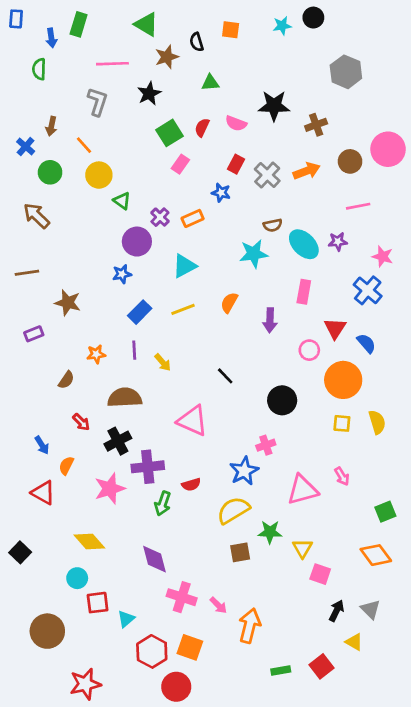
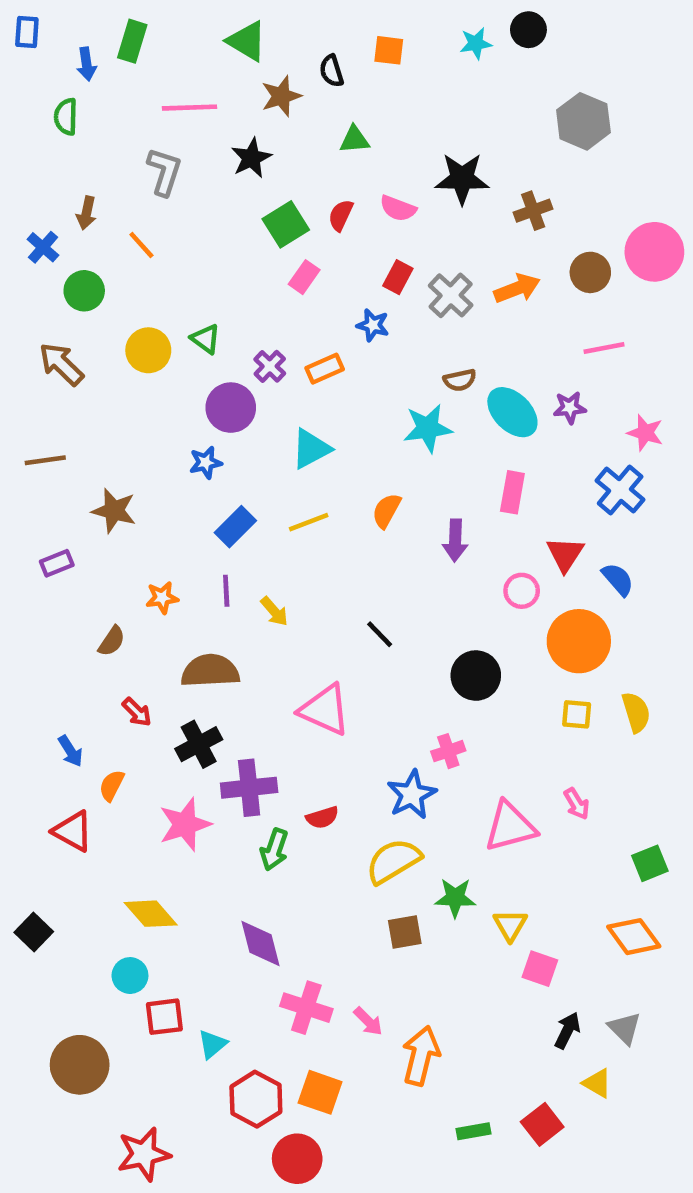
yellow circle: (99, 175) -> (148, 350), moved

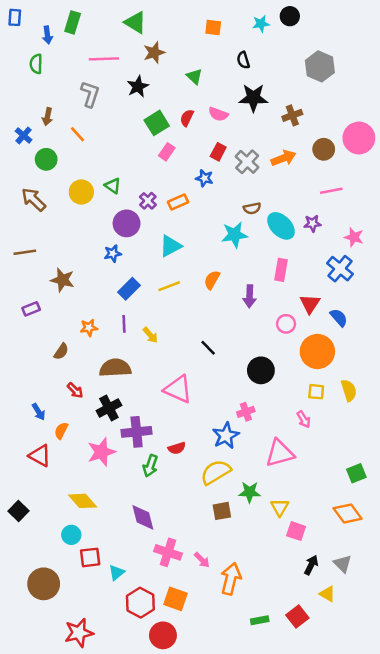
black semicircle: (332, 71) -> (243, 60), moved
green triangle: (354, 140) -> (194, 76), turned 48
pink arrow: (577, 804) -> (304, 419), moved

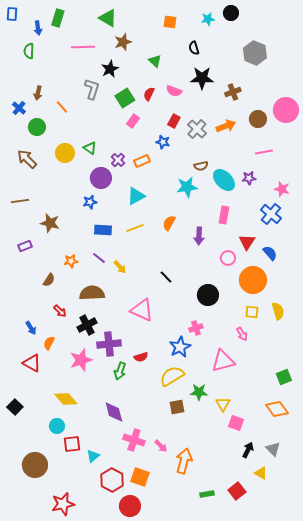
gray L-shape: (90, 94) -> (92, 89), moved
blue rectangle: (129, 289) -> (103, 230), turned 48
purple line: (124, 324) -> (99, 258), turned -48

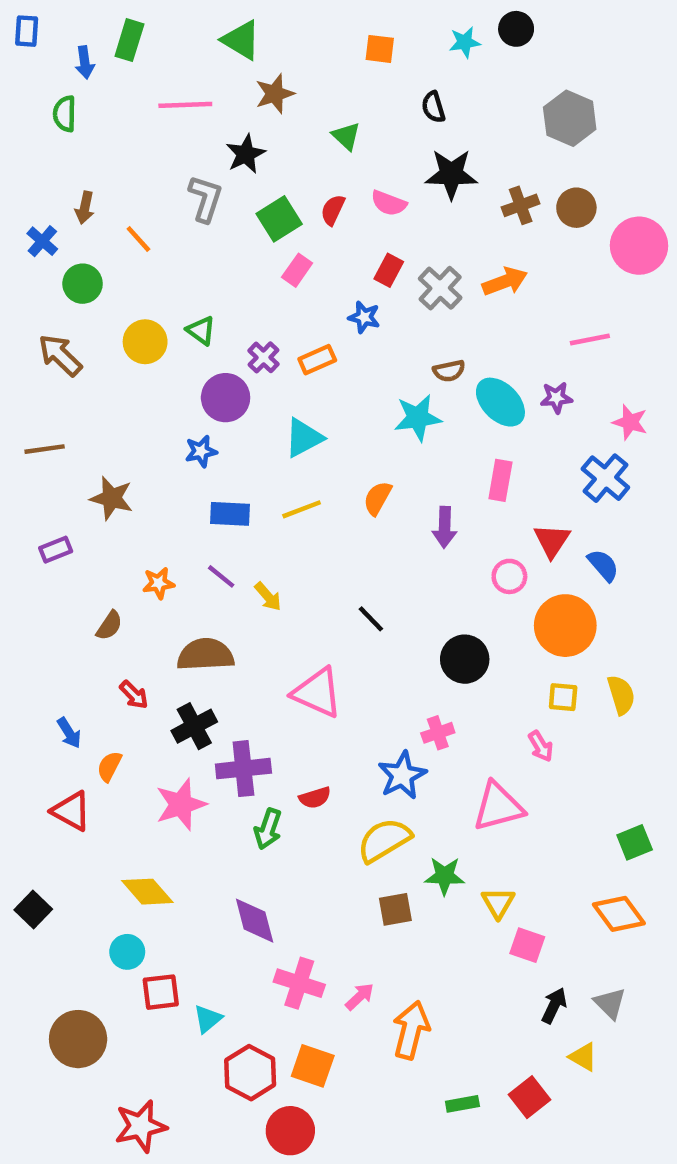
brown circle: (258, 119) -> (576, 208), moved
pink arrow: (161, 446) -> (360, 997), turned -88

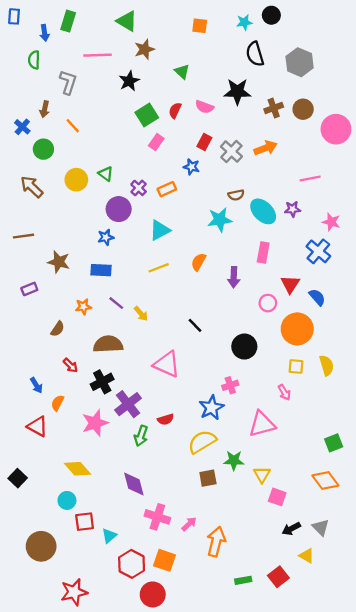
black semicircle: (433, 107) -> (255, 54), moved, size x1.5
gray L-shape: (205, 199) -> (68, 82), moved
blue rectangle: (230, 514) -> (101, 270), moved
purple cross: (243, 769) -> (128, 404), turned -32
black arrow: (554, 1006) -> (291, 529), turned -144

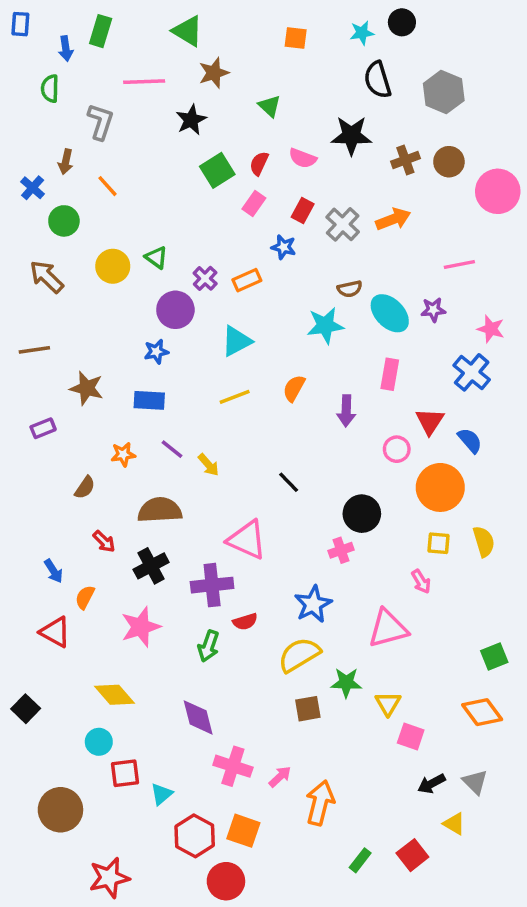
pink rectangle: (156, 142) -> (254, 204), moved
pink cross: (230, 385) -> (341, 550), moved
purple cross: (128, 404) -> (212, 585), moved, turned 32
green rectangle: (243, 580) -> (360, 860), turned -42

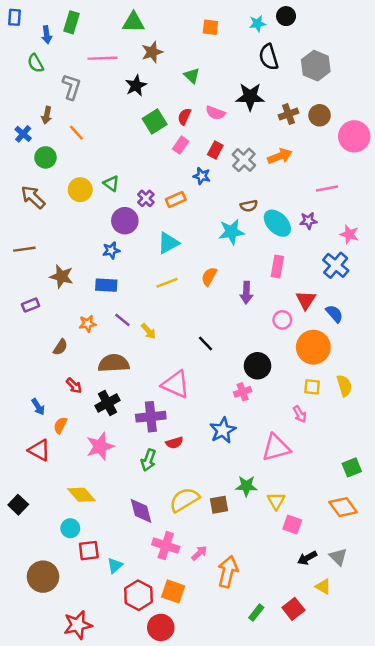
green triangle: (188, 31) -> (134, 22), turned -30
green semicircle: (50, 89) -> (36, 63), turned -30
yellow semicircle: (299, 655) -> (184, 500), moved

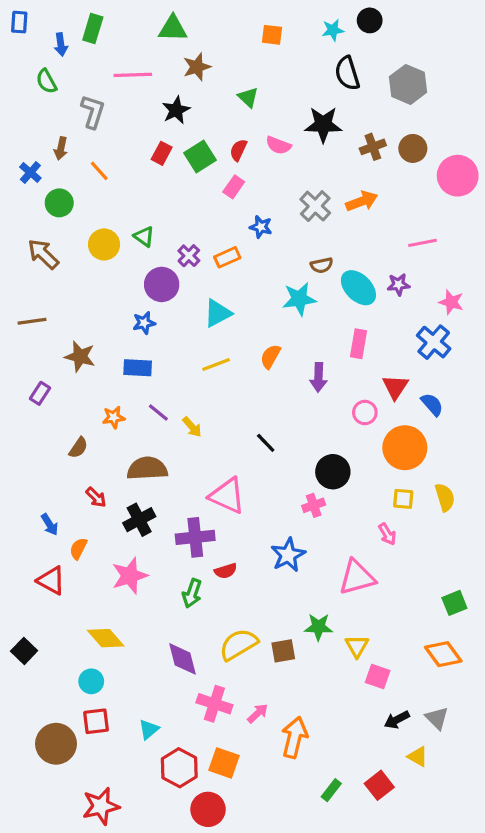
red rectangle: (215, 150) -> (162, 153), moved
purple rectangle: (31, 305) -> (40, 393), turned -35
red square: (89, 551) -> (96, 721), moved

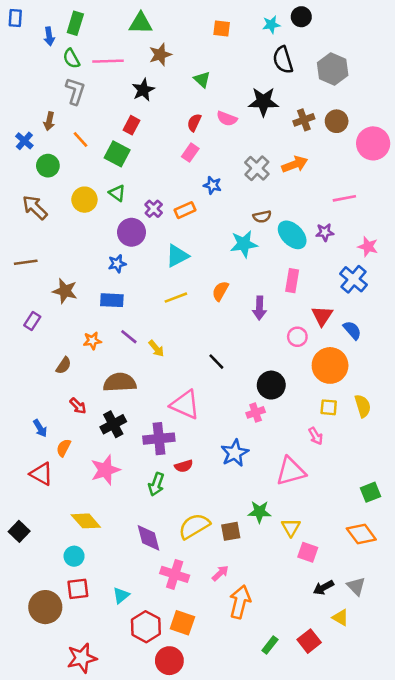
green semicircle: (46, 81) -> (71, 59), moved
green square: (200, 156) -> (117, 154), moved, turned -30
pink arrow: (258, 713) -> (220, 573), moved

